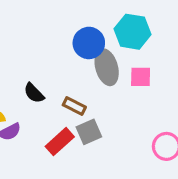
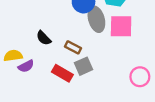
pink square: (141, 77) -> (121, 26), size x1.5
red rectangle: (60, 142) -> (62, 73), turned 72

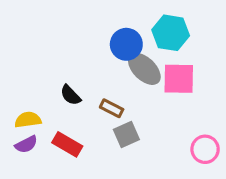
gray ellipse: (96, 19) -> (144, 69), turned -30
purple semicircle: (26, 66) -> (26, 144), moved
red rectangle: (62, 73) -> (67, 144), moved

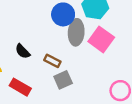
gray ellipse: (144, 69) -> (76, 32), turned 50
pink square: (179, 79) -> (101, 39), turned 35

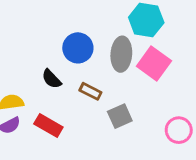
blue circle: (63, 14) -> (78, 48), moved
gray square: (63, 80) -> (120, 116), moved

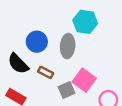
pink square: (154, 63) -> (84, 80), moved
black semicircle: (52, 79) -> (18, 64), size x1.5

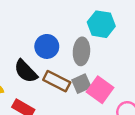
brown rectangle: (46, 72) -> (57, 81), size x1.5
gray square: (67, 90) -> (81, 84), moved

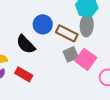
gray ellipse: (81, 51) -> (87, 25), moved
brown rectangle: (57, 81) -> (67, 33), moved

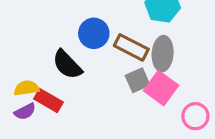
gray ellipse: (87, 25) -> (163, 54), moved
red rectangle: (24, 74) -> (48, 101), moved

